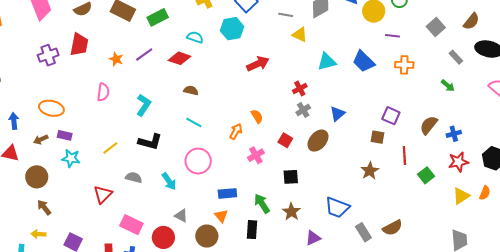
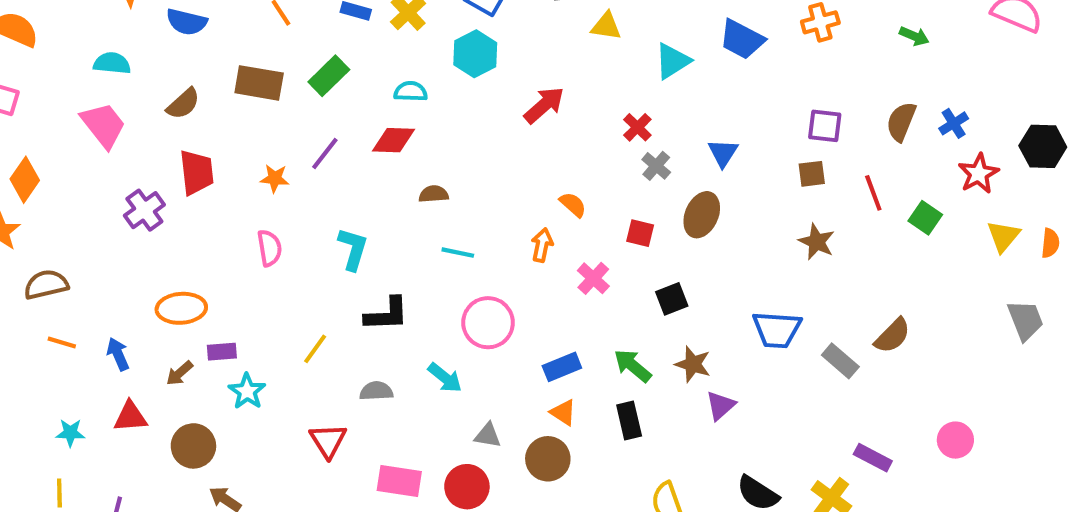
cyan star: (71, 158) -> (247, 391), turned -30
orange semicircle: (485, 193) -> (1050, 243), moved
purple triangle: (313, 238) -> (720, 406), moved

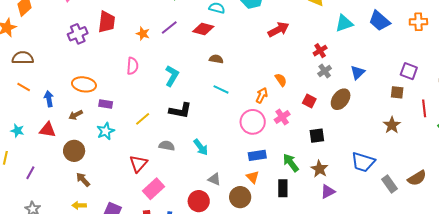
pink circle: (488, 323) -> (253, 122), moved
purple rectangle: (222, 352) -> (106, 104), moved
pink rectangle: (399, 481) -> (154, 189), moved, turned -65

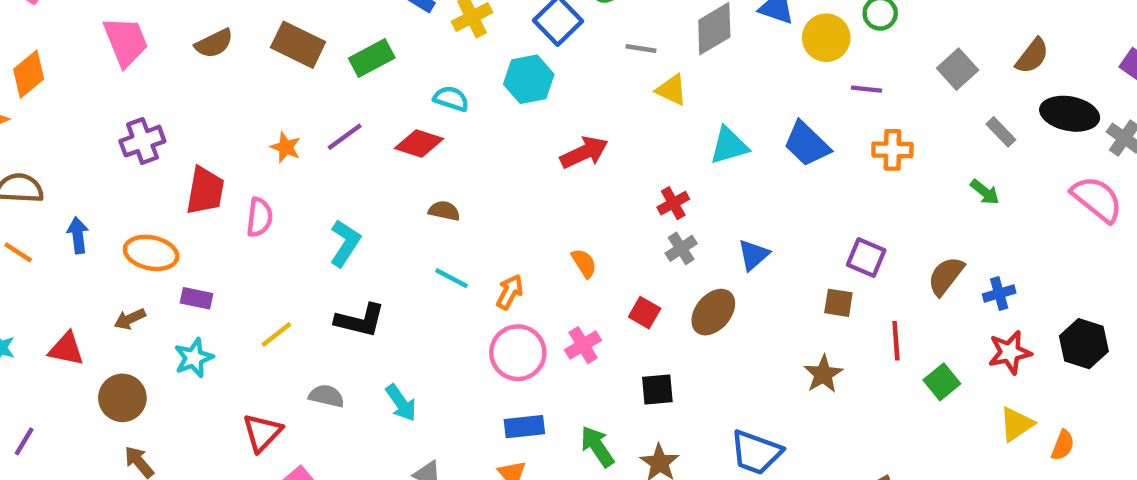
red trapezoid: (107, 22) -> (205, 191), moved
orange arrow: (262, 95) -> (510, 292), moved
blue arrow: (49, 99) -> (78, 235), moved

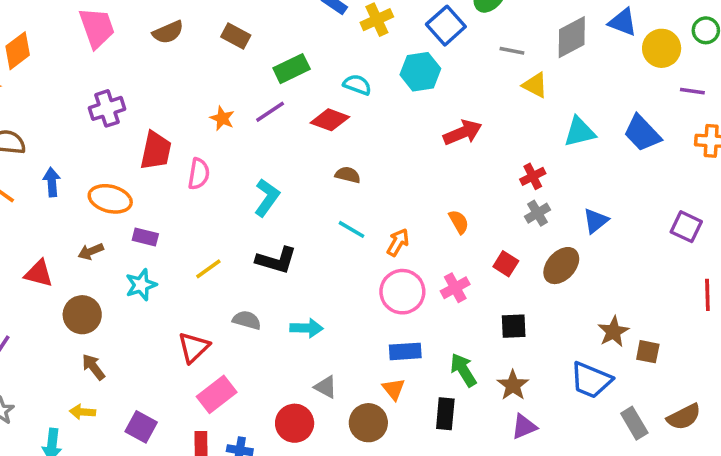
brown rectangle: (298, 45) -> (236, 36), size x0.7
green rectangle: (372, 58) -> (292, 69), moved
brown square: (838, 303) -> (648, 352), moved
brown star: (823, 374) -> (613, 332), moved
cyan arrow: (401, 403) -> (307, 328), turned -56

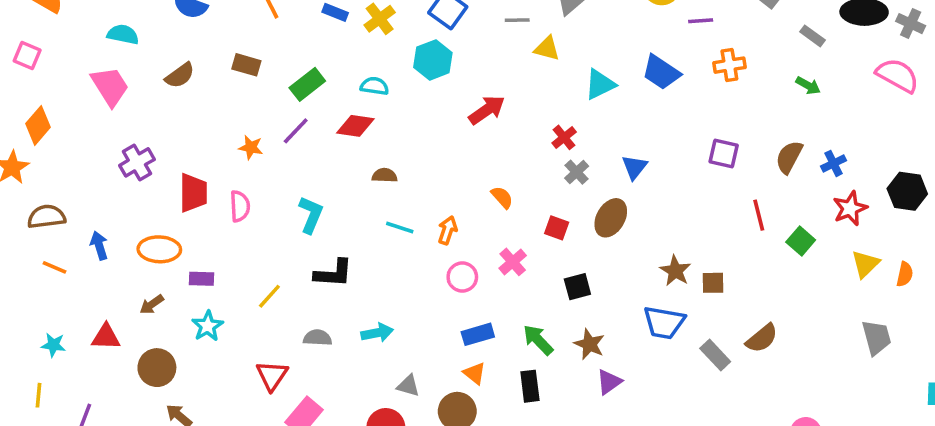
pink circle: (402, 292) -> (462, 277), size x0.7

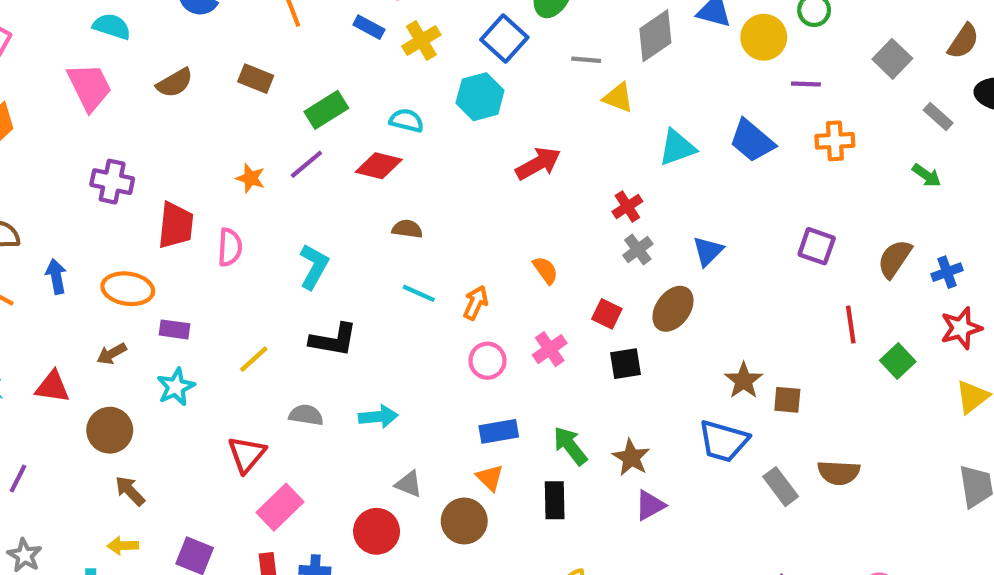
purple cross: (137, 162) -> (112, 182), turned 36
black square: (577, 287) -> (625, 364), moved
brown semicircle: (762, 338) -> (839, 473), turned 36

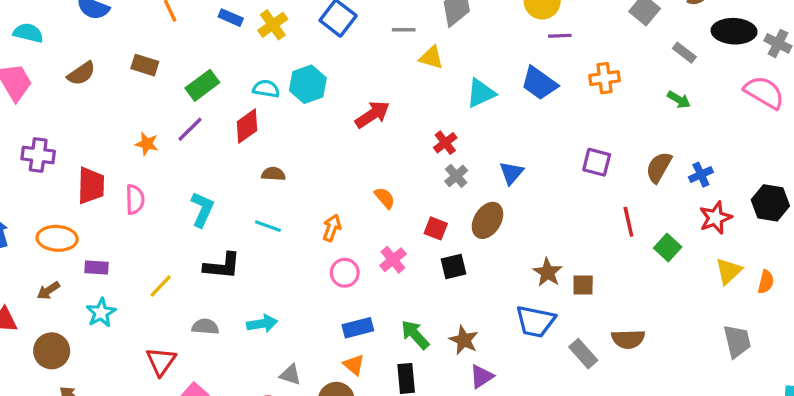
purple line: (806, 84) -> (560, 36), moved
cyan hexagon: (480, 97) -> (308, 84), moved
red diamond: (379, 166) -> (247, 126), turned -45
cyan line: (419, 293) -> (268, 226), moved

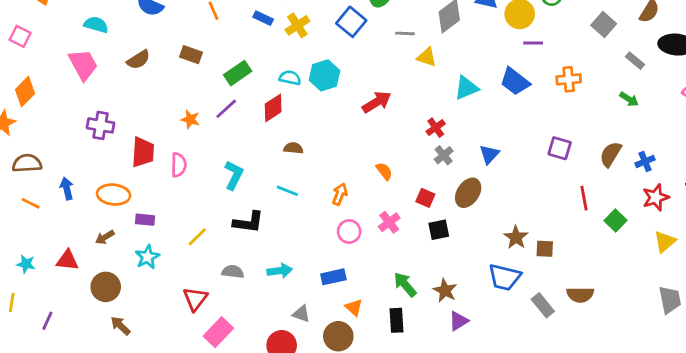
blue rectangle: (358, 328) -> (333, 277), moved

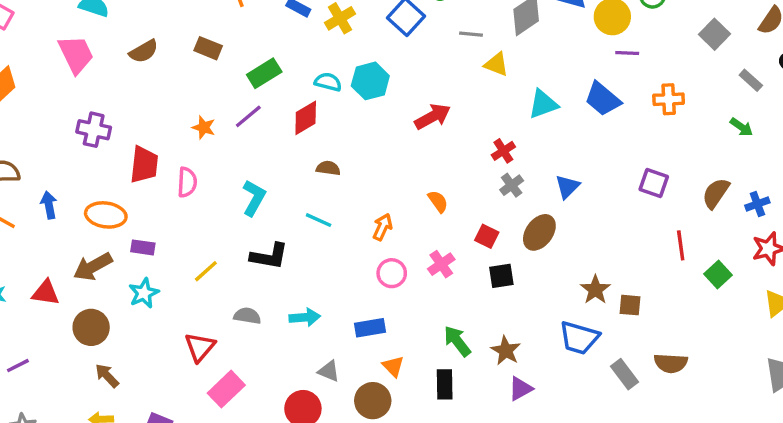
brown arrow: (105, 237) -> (93, 267), size x1.6
purple line: (47, 321) -> (18, 366), turned 36

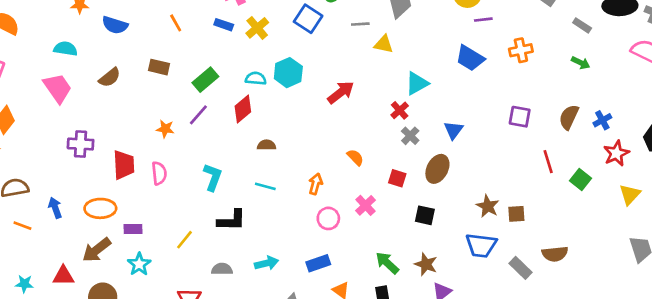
cyan triangle: (543, 104) -> (417, 83), moved
black square: (501, 276) -> (425, 215), moved, turned 30

